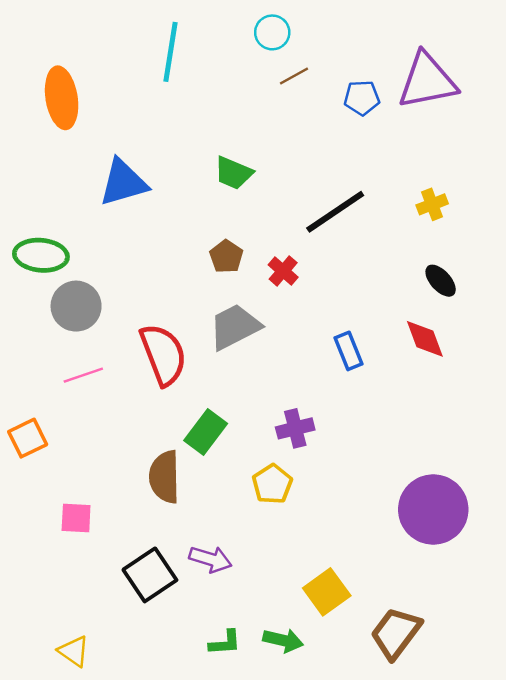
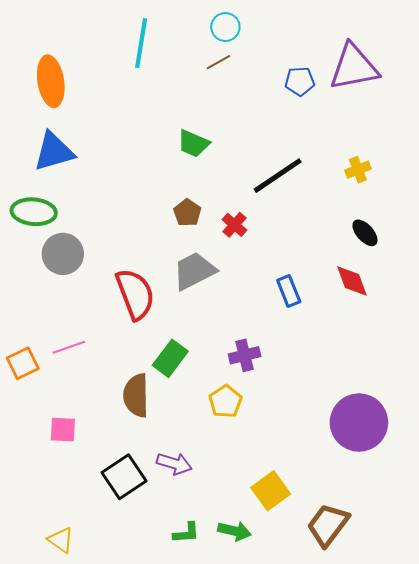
brown line: (294, 76) -> (218, 62), moved
blue triangle: (123, 183) -> (54, 152), moved
pink line: (83, 375) -> (69, 347), moved

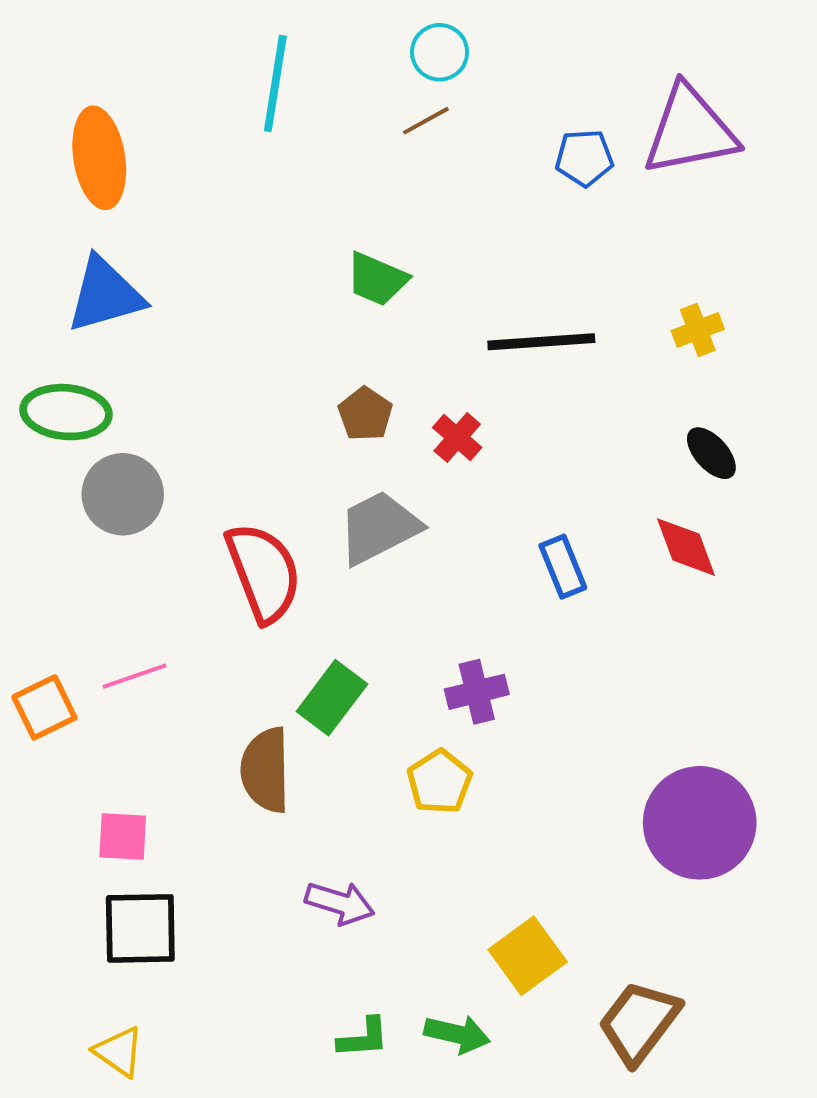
black line: (278, 176) -> (541, 342), turned 30
black square: (124, 477) -> (140, 928), moved, turned 33

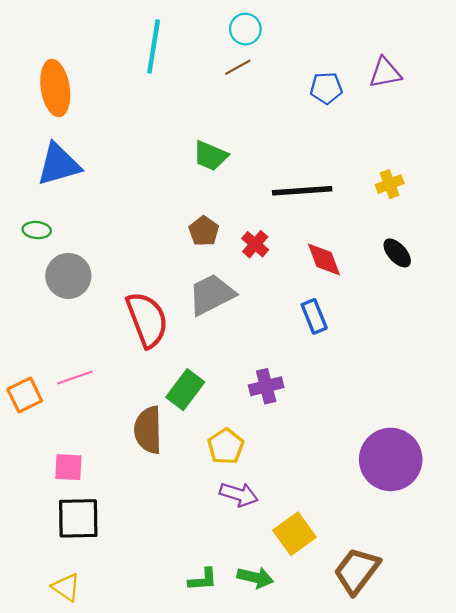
purple triangle: (690, 130) -> (385, 73), size x0.6
green ellipse: (66, 412) -> (37, 230), size x0.6
red diamond: (686, 547) -> (324, 260), moved
yellow pentagon: (440, 782) -> (226, 446), moved
purple arrow: (340, 903) -> (239, 494), moved

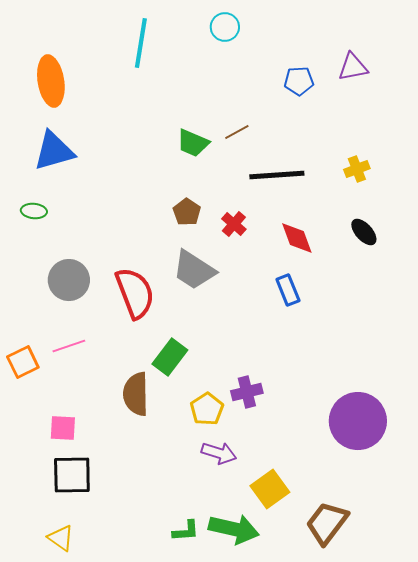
brown line: (238, 67) -> (237, 132), moved
gray circle: (68, 276) -> (69, 280), moved
gray trapezoid: (211, 294) -> (194, 270), turned -120
purple cross: (266, 386) -> (247, 392), moved
green arrow: (255, 577) -> (234, 529), size x1.5

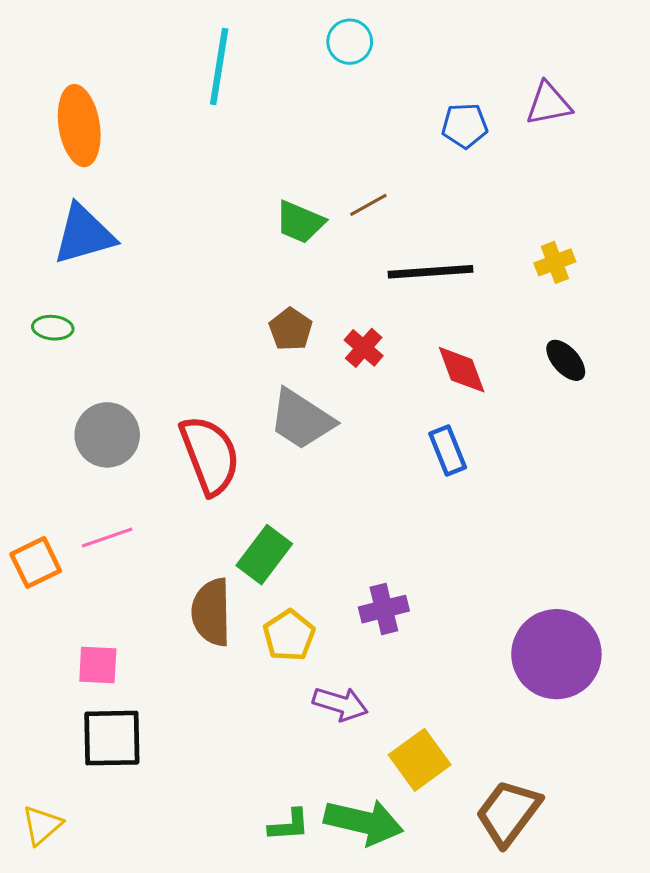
yellow pentagon: (207, 409) -> (289, 635), moved
yellow triangle: (61, 538) -> (42, 825), moved, turned 44

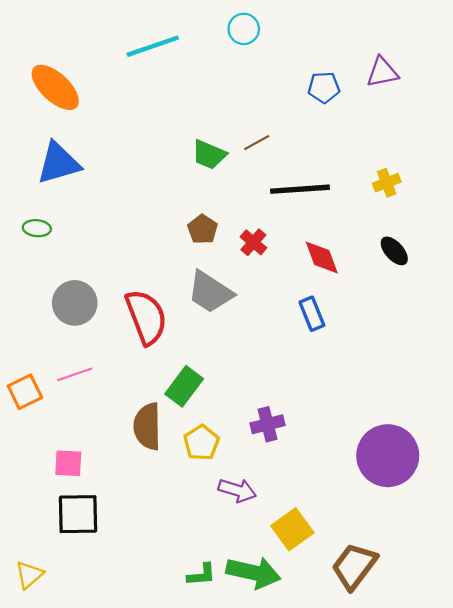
cyan line: (219, 67) -> (153, 46), turned 62
orange ellipse: (79, 126) -> (55, 87), turned -38

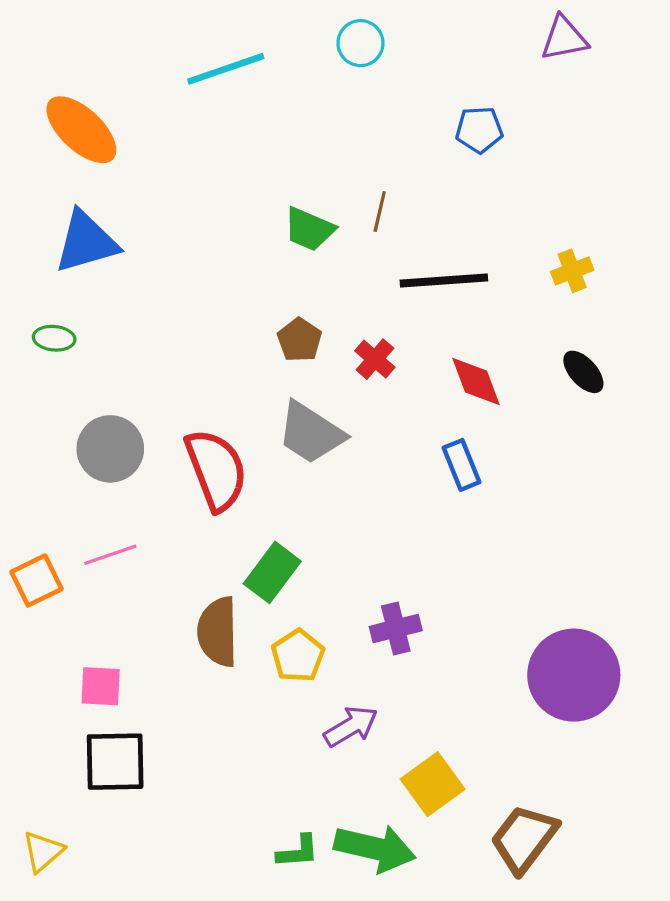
purple triangle: (382, 72) -> (564, 38), moved
brown line: (257, 143) -> (380, 212), turned -48
purple arrow: (237, 490) -> (351, 726), turned -48

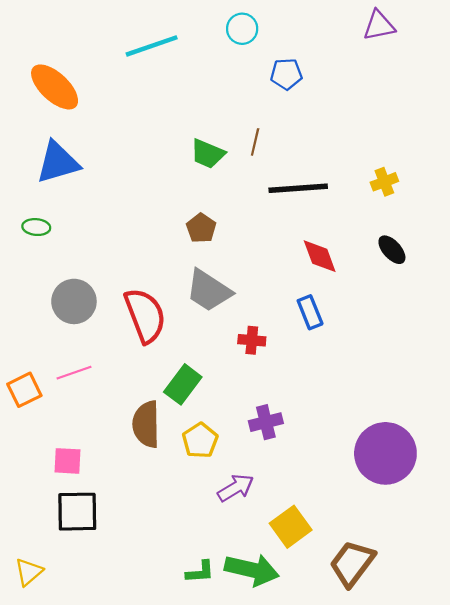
blue pentagon: (479, 130) -> (286, 74), moved
red cross: (375, 359) -> (252, 340), moved, turned -36

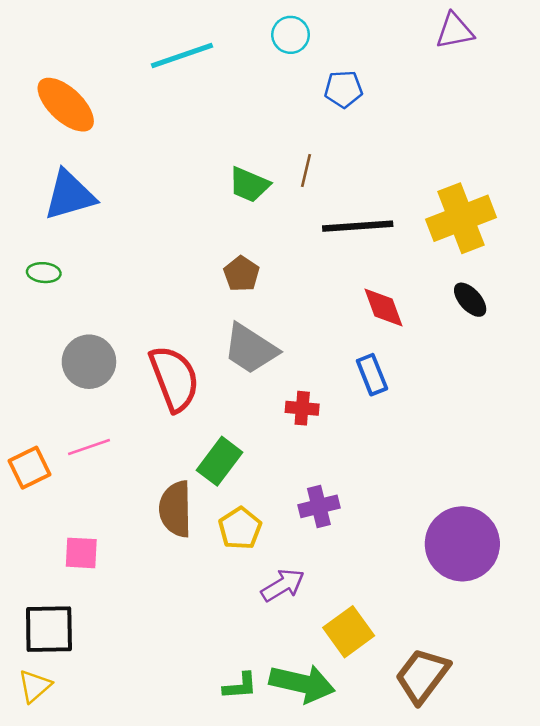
yellow cross: (384, 182) -> (461, 218), size x2.0
black square: (77, 512) -> (49, 629), moved

